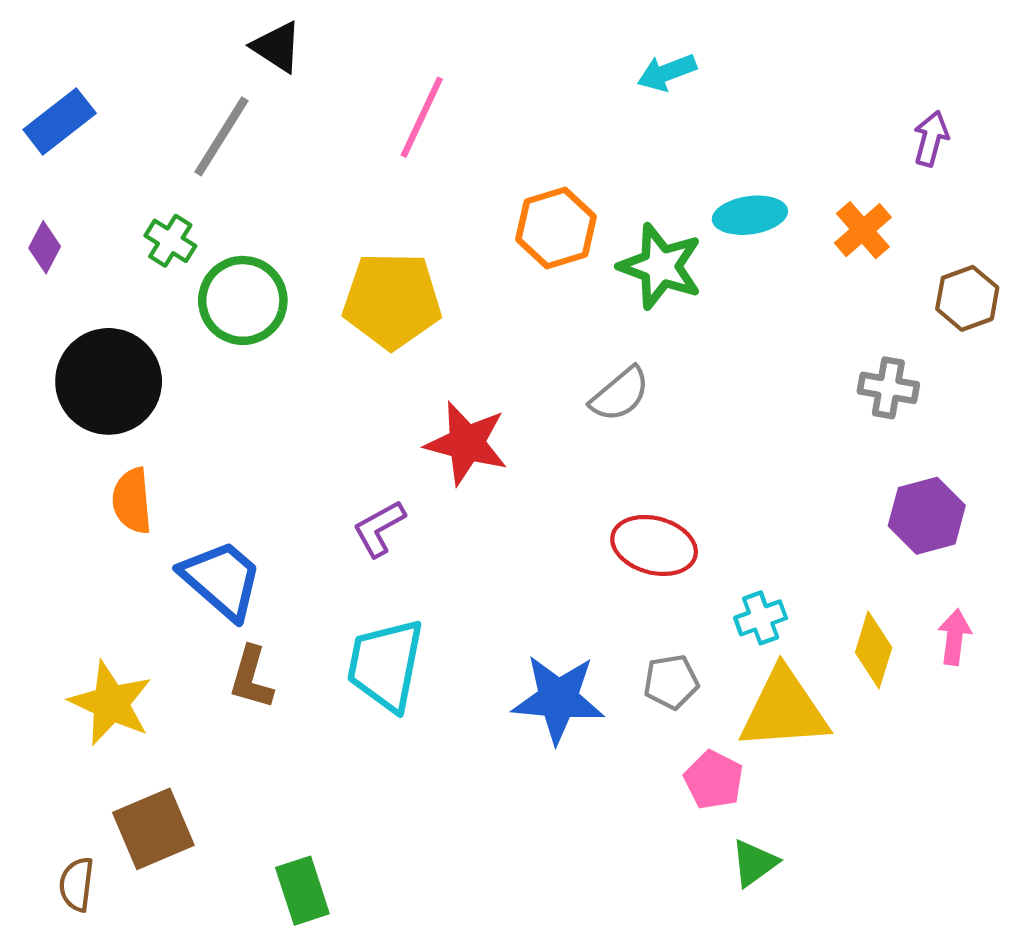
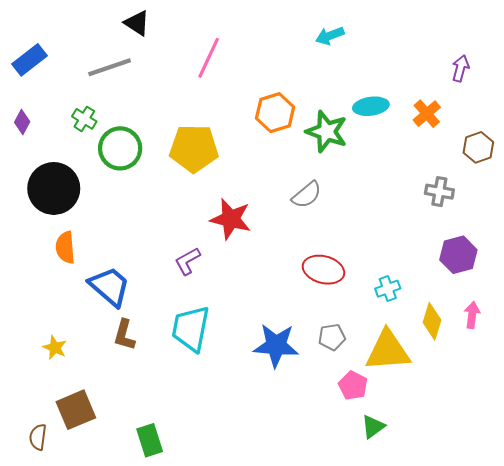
gray line: (222, 136) -> (110, 67), turned 39
cyan cross: (761, 618) -> (388, 289), moved
yellow star: (111, 703) -> (55, 348), size x0.6

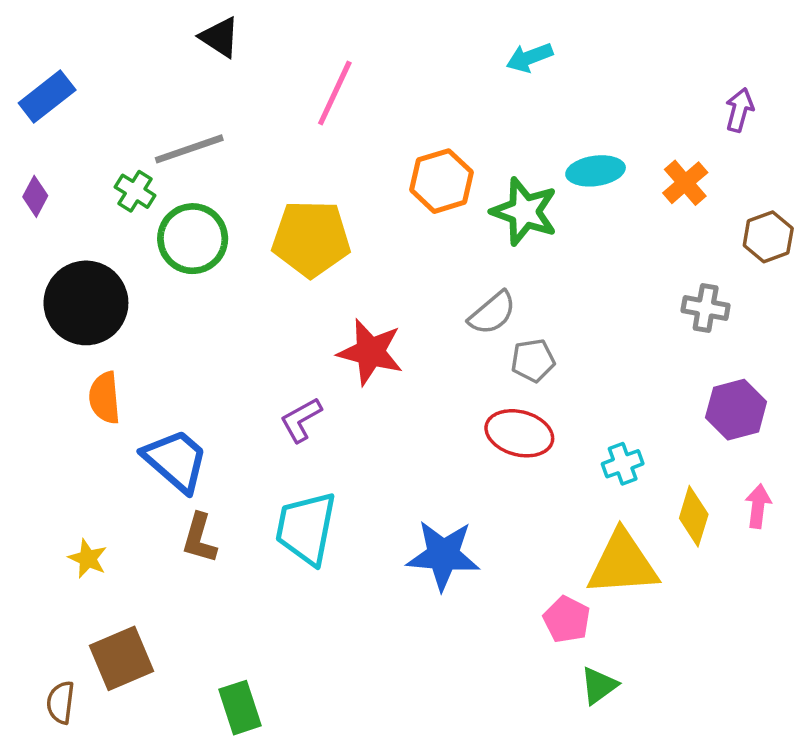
gray line: (110, 67) -> (189, 149), moved
gray pentagon: (332, 337) -> (533, 360), moved

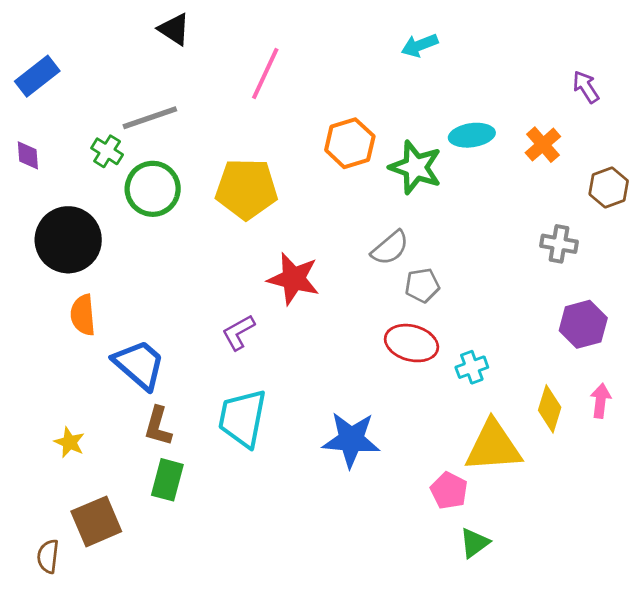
purple arrow: (739, 110) -> (586, 87), turned -48
purple diamond: (35, 196) -> (28, 155), turned -32
cyan cross: (623, 464) -> (472, 367), moved
green rectangle: (240, 708) -> (167, 480), moved, turned 33

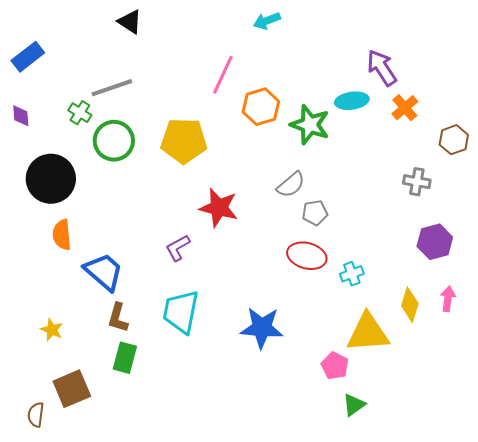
cyan arrow: (420, 45) -> (267, 21), moved
pink line: (265, 73) -> (223, 75), moved
purple arrow: (586, 87) -> (382, 68), moved, size x1.5

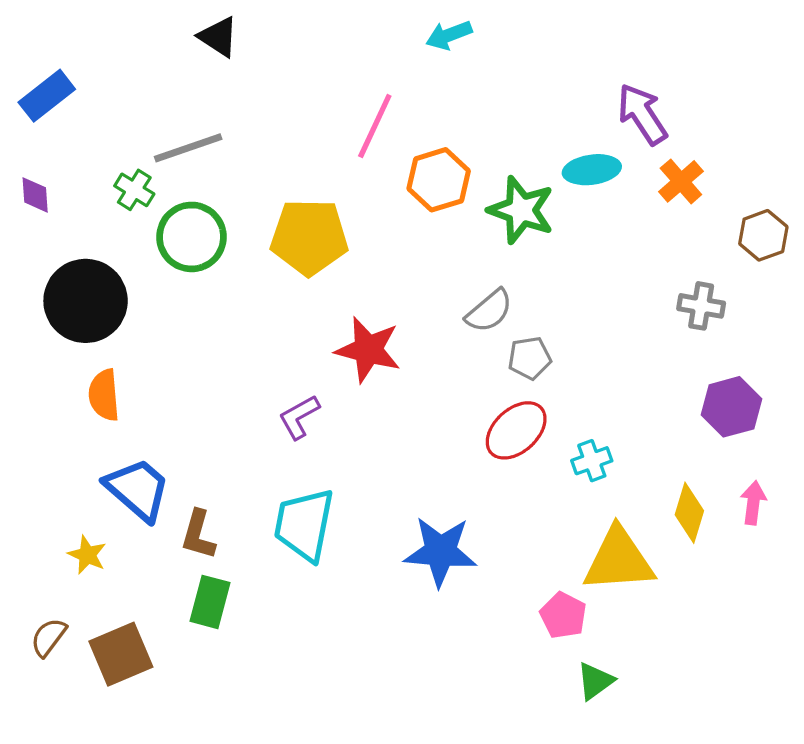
red ellipse: (307, 256) -> (516, 430), turned -57
blue trapezoid: (104, 272) -> (138, 489), moved
brown semicircle: (36, 415) -> (49, 637), moved, turned 30

